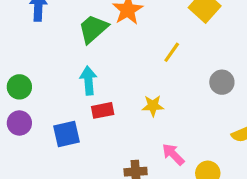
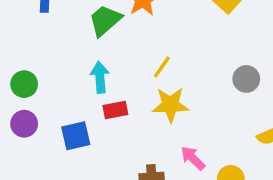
yellow line: (172, 52) -> (162, 67), moved
yellow star: (153, 106) -> (170, 105), size x1.5

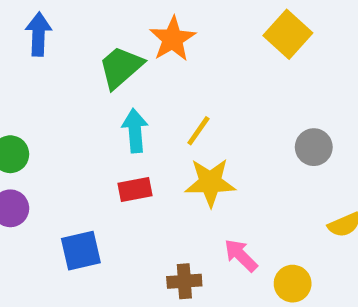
cyan arrow: (100, 77) -> (135, 131), moved
blue square: (76, 136) -> (81, 251), moved

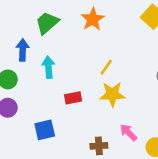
blue arrow: (39, 34) -> (23, 50), moved
green trapezoid: (121, 67) -> (47, 23), moved
cyan arrow: (135, 131) -> (48, 67), moved

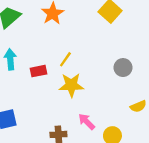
red rectangle: (73, 98) -> (38, 71), moved

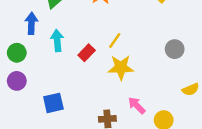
red rectangle: (38, 71) -> (87, 53), turned -35

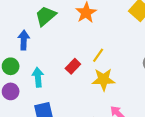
cyan arrow: (57, 41) -> (38, 77), moved

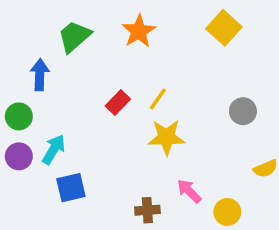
red rectangle: (73, 66) -> (118, 103), moved
cyan arrow: (38, 77) -> (54, 149), moved, turned 36

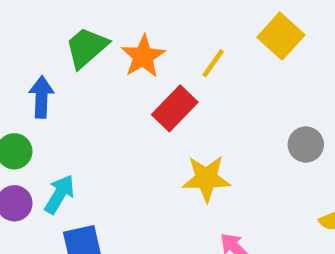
orange star: (139, 31) -> (143, 56), moved
yellow line: (158, 99) -> (213, 63), moved
red rectangle: (118, 103) -> (175, 108), moved, size x1.4

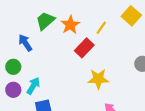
blue arrow: (41, 97) -> (25, 43), turned -36

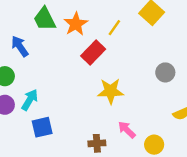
green trapezoid: (45, 21) -> (45, 19), turned -75

